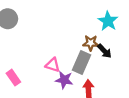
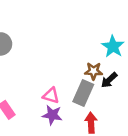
black arrow: (105, 51) -> (109, 80), turned 91
purple star: (64, 80) -> (52, 115), moved

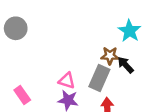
black arrow: (109, 80) -> (126, 65), turned 90

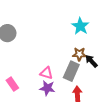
cyan star: (129, 31) -> (80, 26), moved

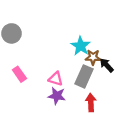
cyan star: (80, 26) -> (81, 46), moved
pink rectangle: (12, 84) -> (19, 74), moved

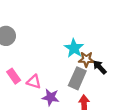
pink triangle: (56, 79) -> (34, 82), moved

